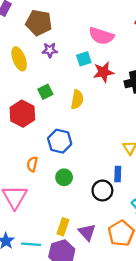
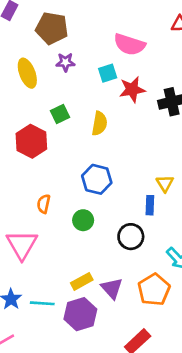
blue hexagon: (60, 141) -> (97, 179), moved
blue rectangle: (118, 174) -> (150, 205), moved
yellow rectangle: (63, 227) -> (82, 281), turned 42

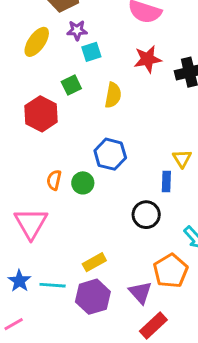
yellow ellipse: (27, 73) -> (37, 42), turned 56
cyan square: (108, 73) -> (91, 52), moved
green circle: (83, 220) -> (83, 183), moved
purple triangle: (112, 288) -> (140, 292), moved

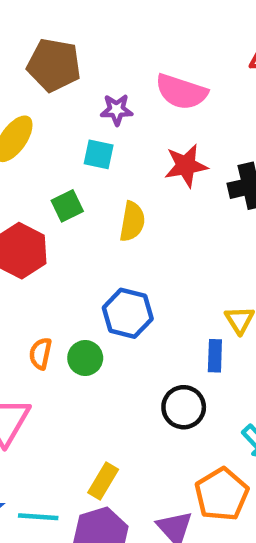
purple star: (77, 30) -> (117, 110), moved
cyan square: (91, 52) -> (99, 154), turned 30
yellow rectangle: (94, 262) -> (103, 481), turned -30

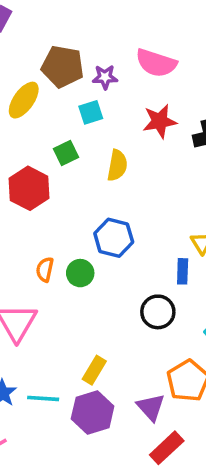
brown pentagon: (54, 65) -> (63, 67), moved
cyan square: (99, 154) -> (91, 112), turned -30

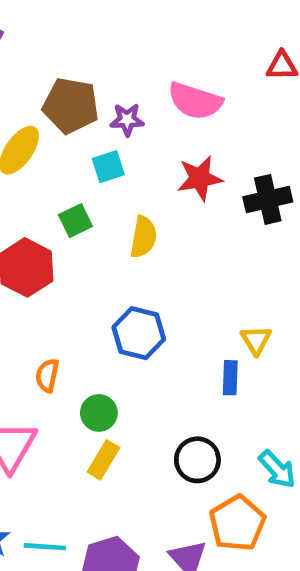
green circle: (80, 273) -> (99, 413), moved
black circle: (158, 312) -> (197, 460), moved
yellow rectangle: (94, 370) -> (104, 460), moved

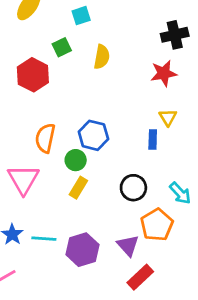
red star: (200, 178) -> (164, 73), moved
blue hexagon: (139, 333) -> (93, 135), moved
orange semicircle: (47, 375) -> (45, 138), size x1.5

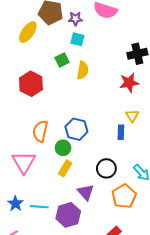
cyan square: (81, 16) -> (77, 39), moved, turned 32
green square: (62, 47) -> (62, 60), moved
purple triangle: (128, 245) -> (86, 192), moved

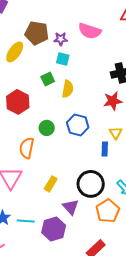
blue hexagon: (76, 129) -> (78, 125), moved
green circle: (63, 148) -> (47, 128), moved
black circle: (106, 168) -> (91, 184), size x1.4

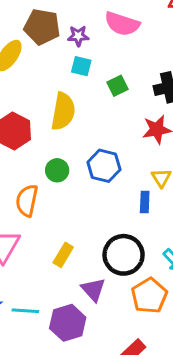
green square: (48, 79) -> (118, 86), moved
yellow semicircle: (68, 89) -> (63, 111), moved, size x1.4

